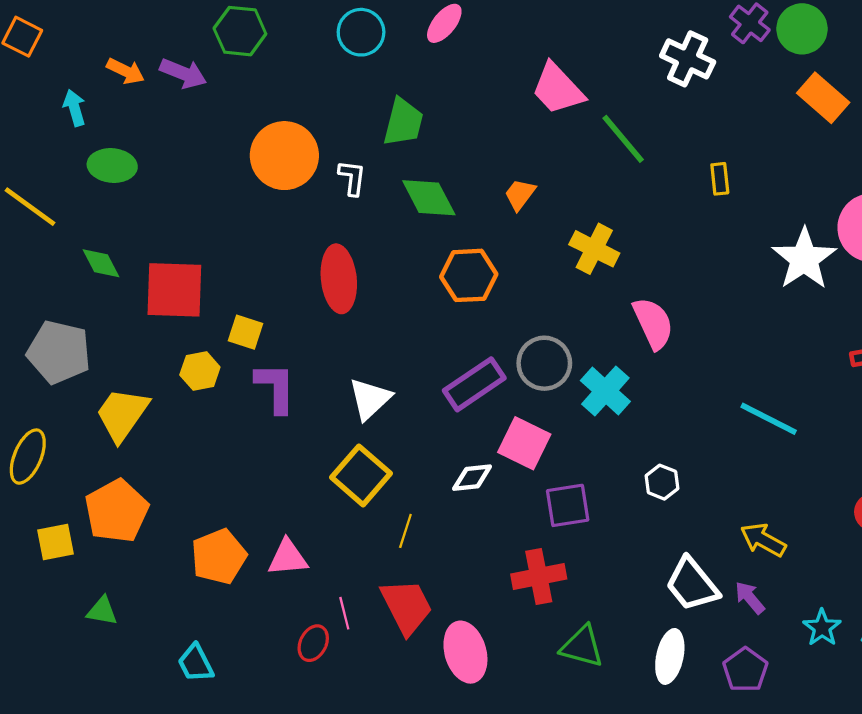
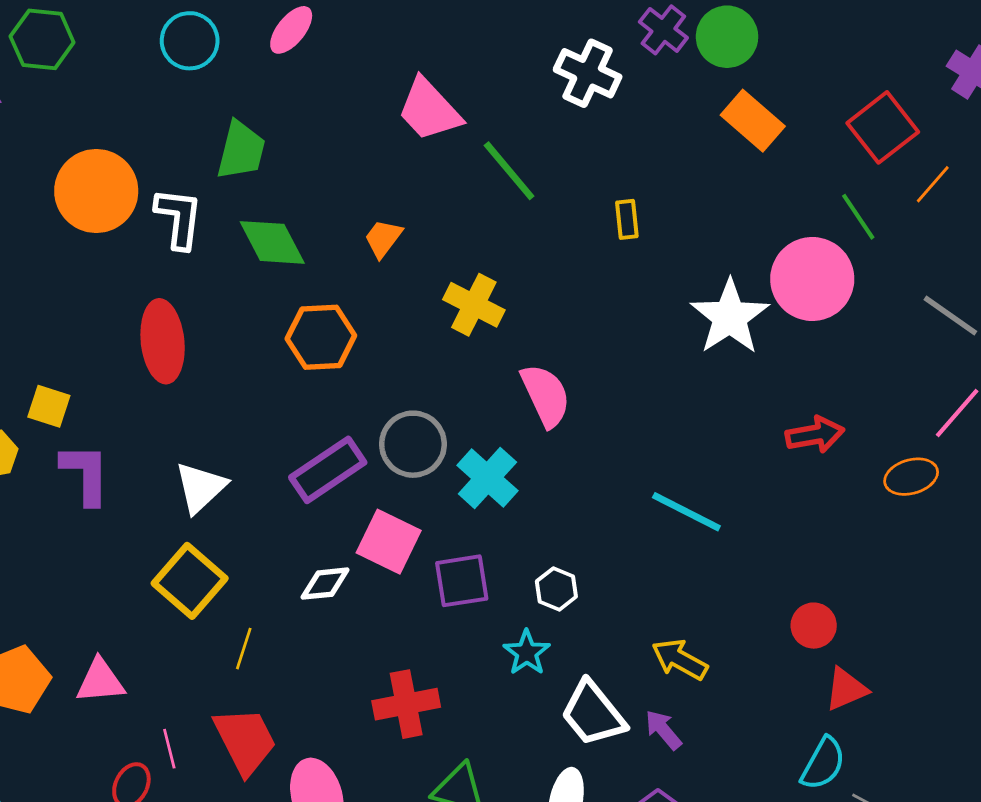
white L-shape: (352, 178) -> (179, 218), size x1.4
purple square: (568, 505) -> (462, 581), moved
cyan star: (822, 628) -> (527, 653), moved

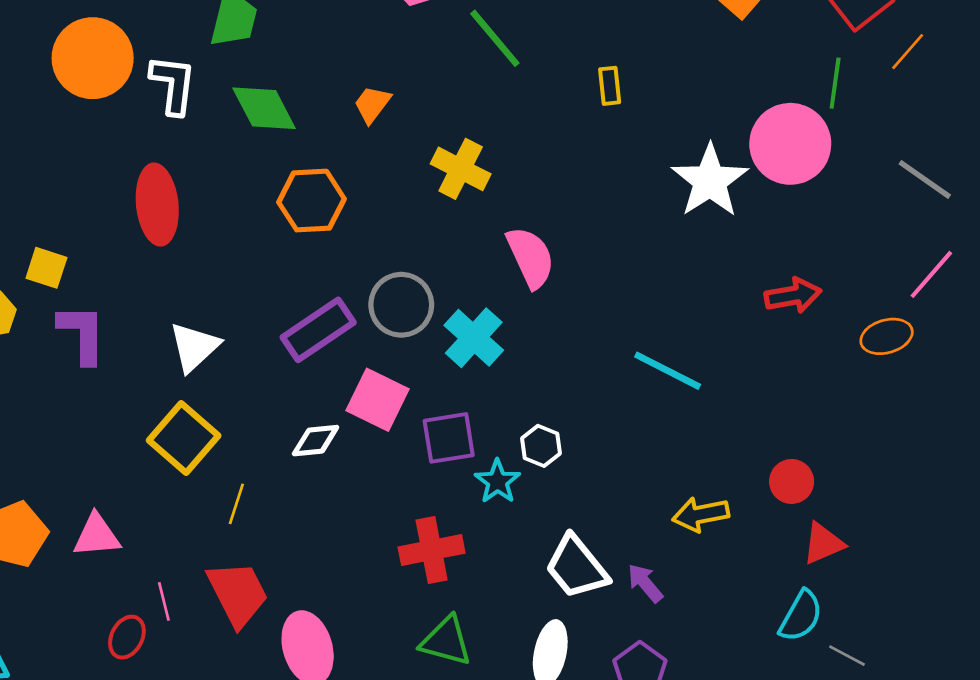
green line: (858, 217) -> (835, 83), turned 42
cyan star: (527, 653) -> (497, 481), moved
yellow arrow: (680, 659) -> (701, 514), moved, turned -40
red cross: (406, 704) -> (432, 550), moved

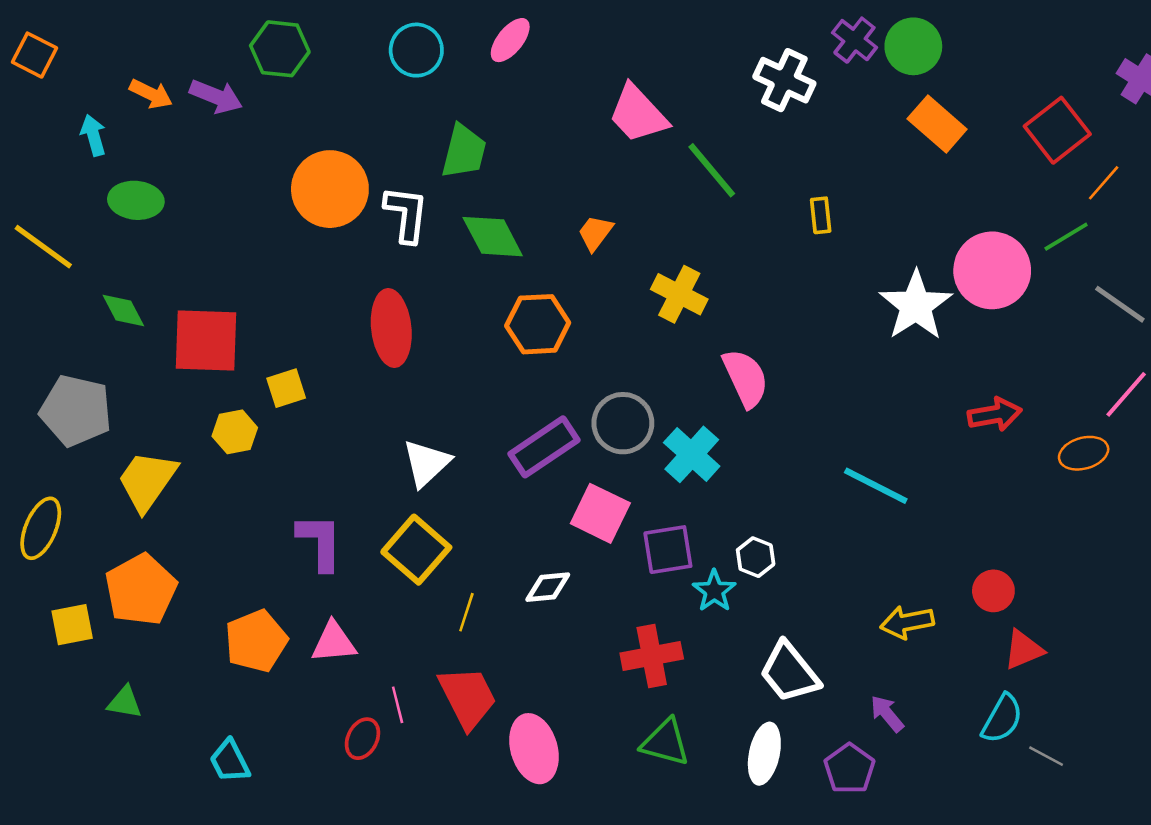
green line: (835, 83) -> (1066, 237), moved, turned 51
yellow square: (46, 268) -> (286, 388), turned -36
purple L-shape: (82, 334) -> (320, 542), moved
white diamond: (315, 441) -> (548, 587), moved
purple arrow: (645, 583) -> (887, 714), moved

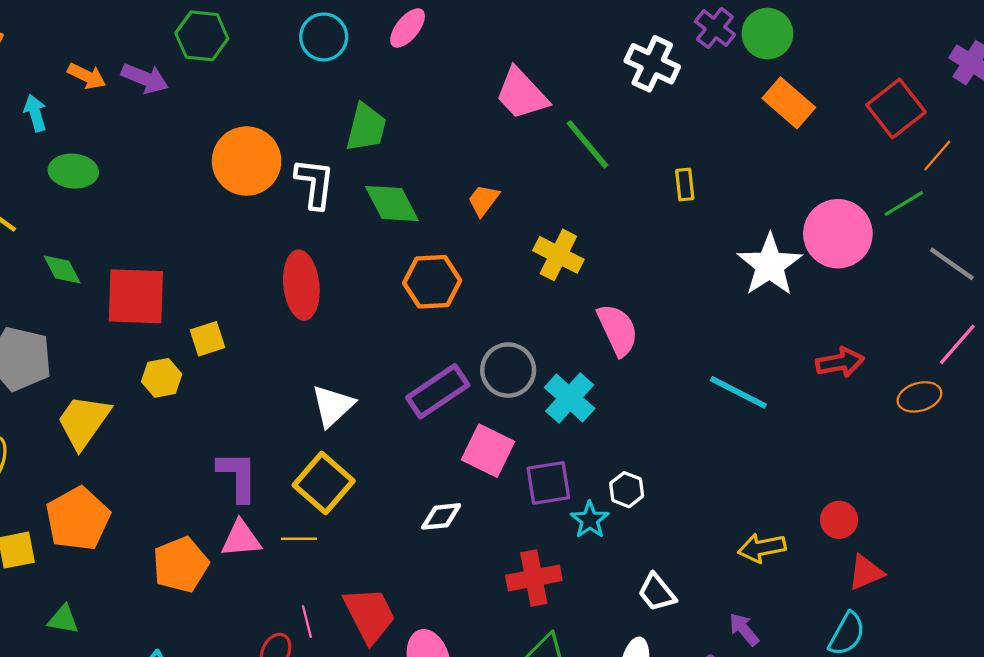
cyan line: (876, 486) -> (738, 392), moved
yellow line: (466, 612) -> (299, 539), moved, turned 72
pink triangle: (334, 642) -> (241, 539), moved
white trapezoid: (789, 672) -> (657, 593), size x0.7

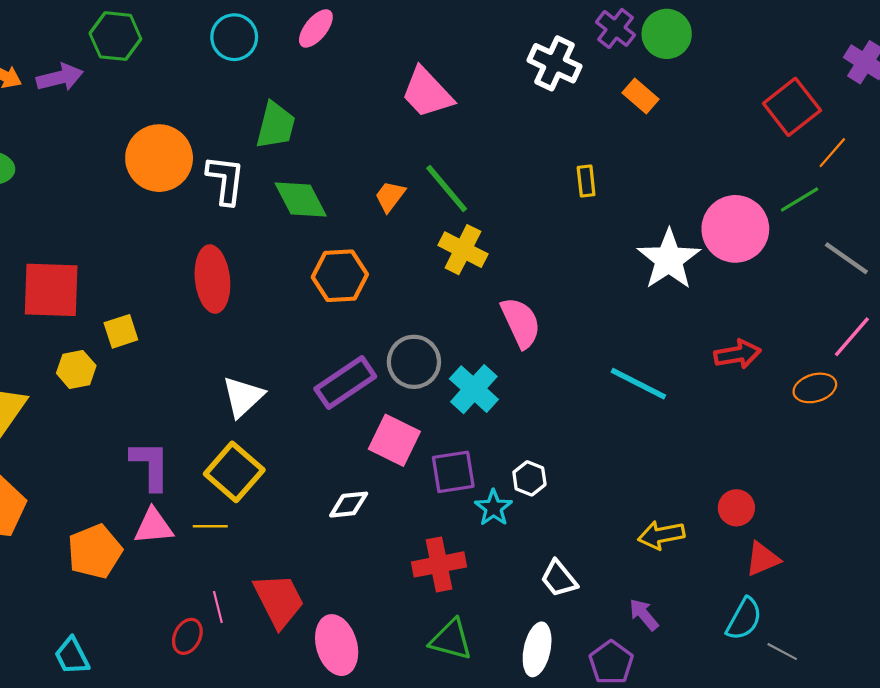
purple arrow: (145, 78) -> (60, 77), turned -36
orange rectangle: (789, 103) -> (641, 96), moved, size x0.7
green line: (587, 144) -> (447, 189), moved

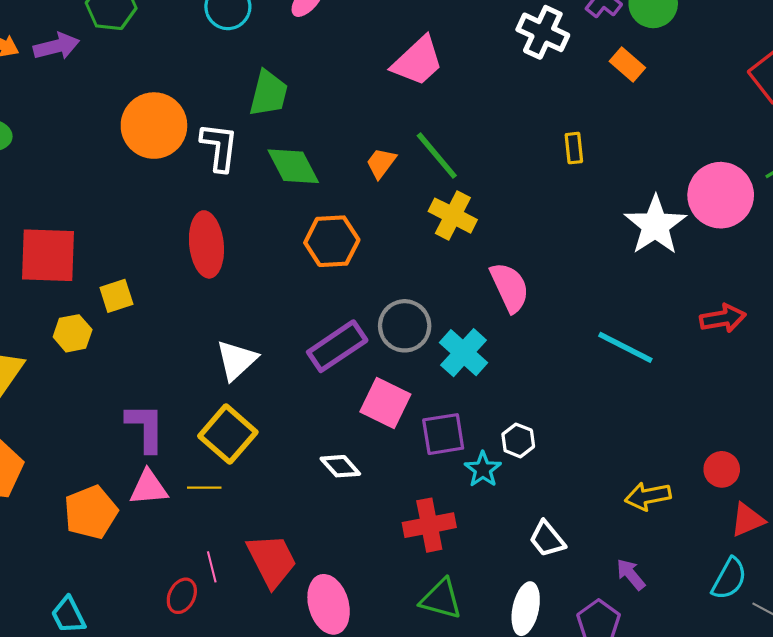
pink trapezoid: (427, 93) -> (417, 61), turned -90
white diamond: (349, 505) -> (340, 466), turned 54

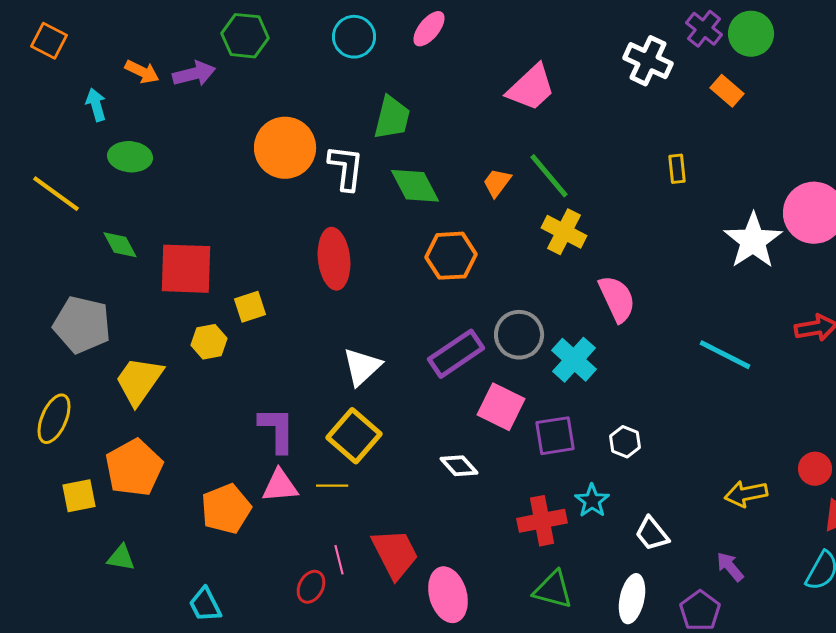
cyan star: (483, 469) -> (592, 501), moved

